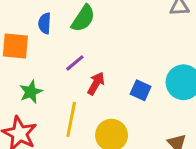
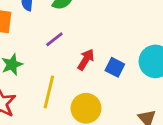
red arrow: (96, 83) -> (86, 60), moved

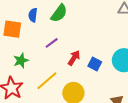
yellow line: (49, 92) -> (47, 81), turned 35

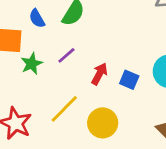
blue semicircle: (33, 15) -> (37, 18), turned -32
green star: (21, 61) -> (32, 64), moved

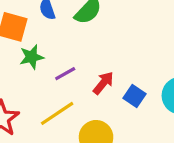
purple line: (66, 55) -> (65, 74), moved

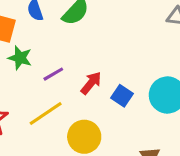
green star: (32, 57) -> (20, 58), turned 30

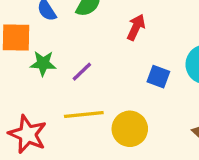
red arrow: (91, 83) -> (136, 27), moved
yellow line: (46, 113) -> (84, 115), turned 42

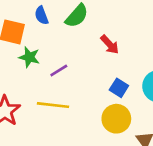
red arrow: (136, 27) -> (110, 45), turned 100
yellow circle: (130, 129) -> (116, 119), moved

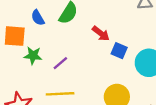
blue square: (119, 88) -> (119, 51), moved

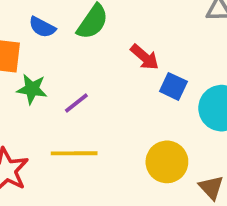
blue semicircle: (38, 18) -> (42, 27), turned -35

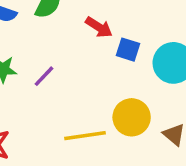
yellow line: (74, 153) -> (85, 136), moved

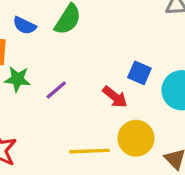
red arrow: (99, 27) -> (115, 97), moved

